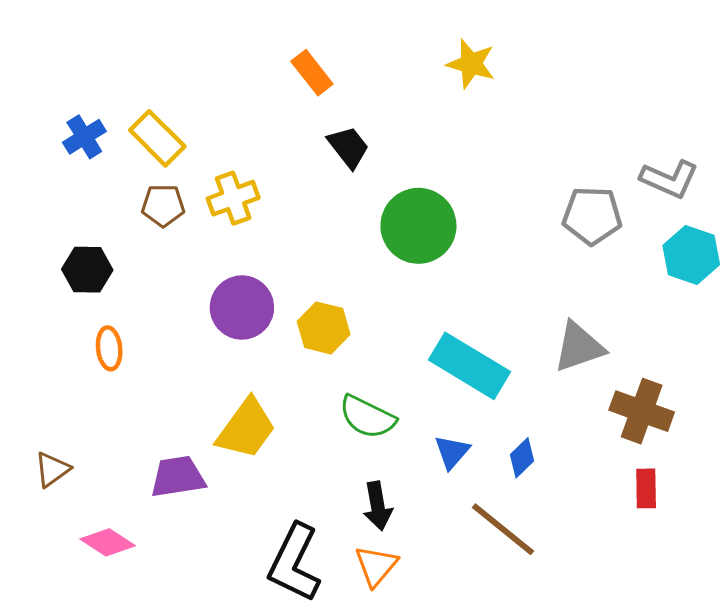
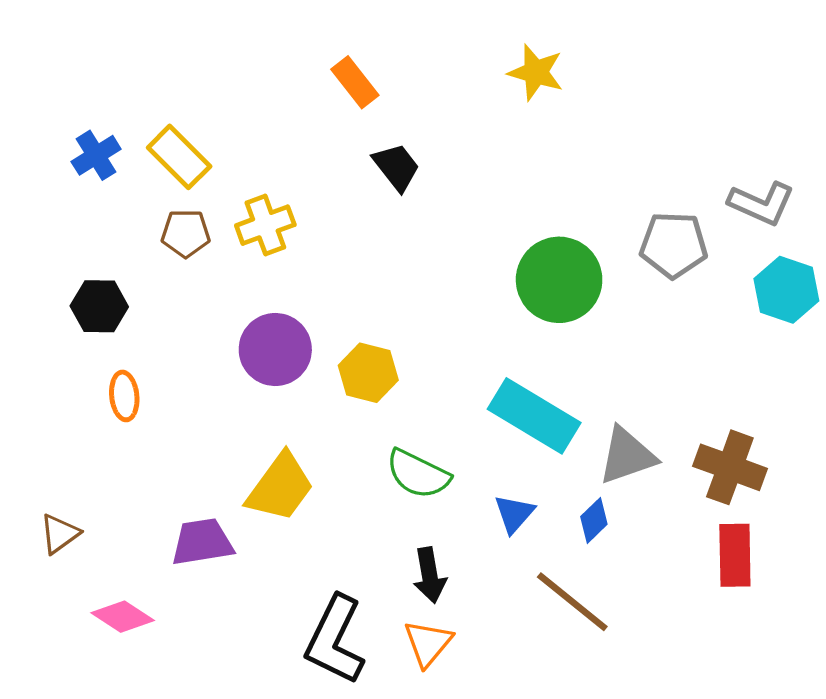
green circle: (418, 226) -> (559, 280), moved
gray triangle: (579, 347) -> (627, 456), moved
red rectangle: (646, 488) -> (735, 555), size x1.4

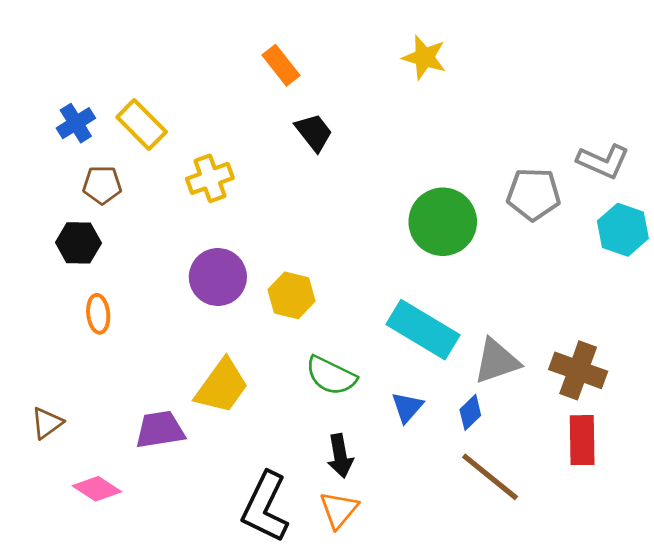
brown pentagon: (186, 233) -> (102, 185), moved
brown line: (572, 602) -> (490, 477), moved

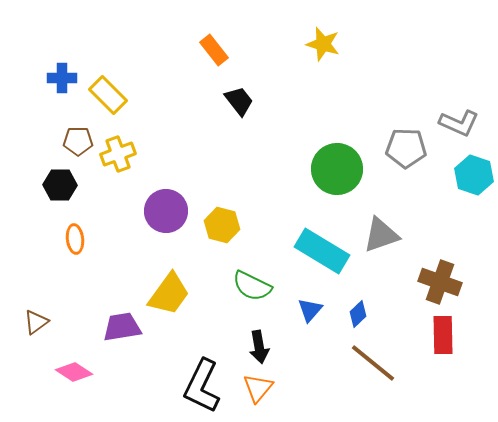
blue cross: (76, 123) -> (62, 78), moved, turned 32
yellow cross: (210, 178) -> (118, 154), moved
gray triangle: (497, 361) -> (381, 235), moved

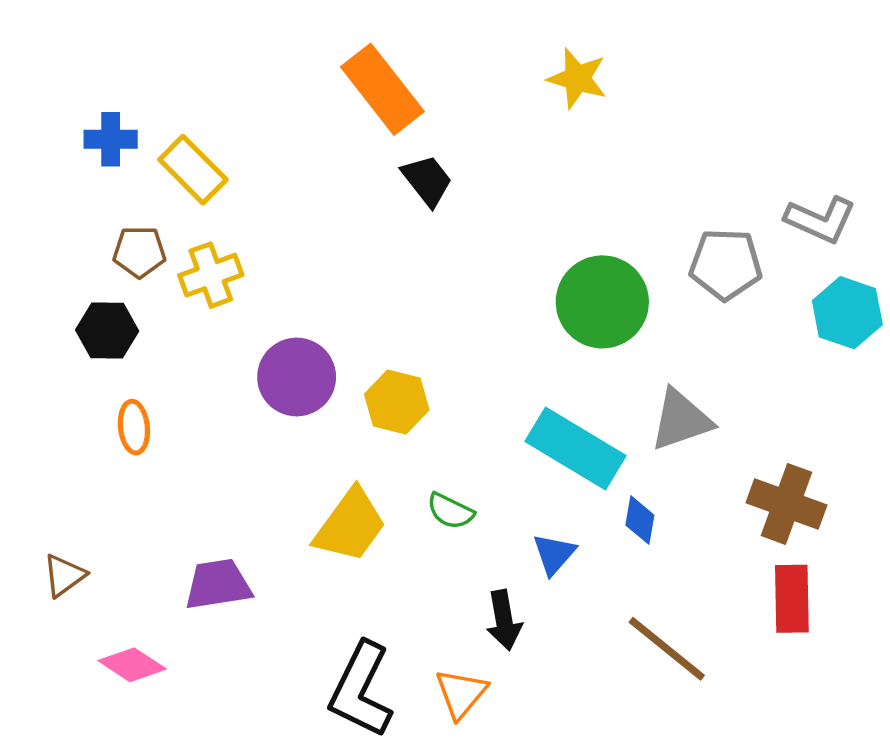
orange rectangle: (214, 50) -> (382, 89), size x1.6
green semicircle: (252, 286) -> (450, 511), size x0.7
yellow trapezoid: (169, 294) -> (350, 525), moved
blue diamond: (358, 314) -> (640, 520), moved, turned -36
black arrow: (259, 347) -> (504, 620), moved

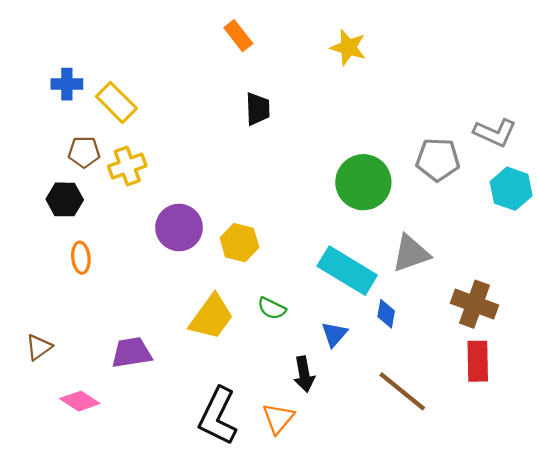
orange rectangle: (382, 89) -> (238, 36), moved, size x0.6
black trapezoid: (427, 180) -> (258, 109), turned 36

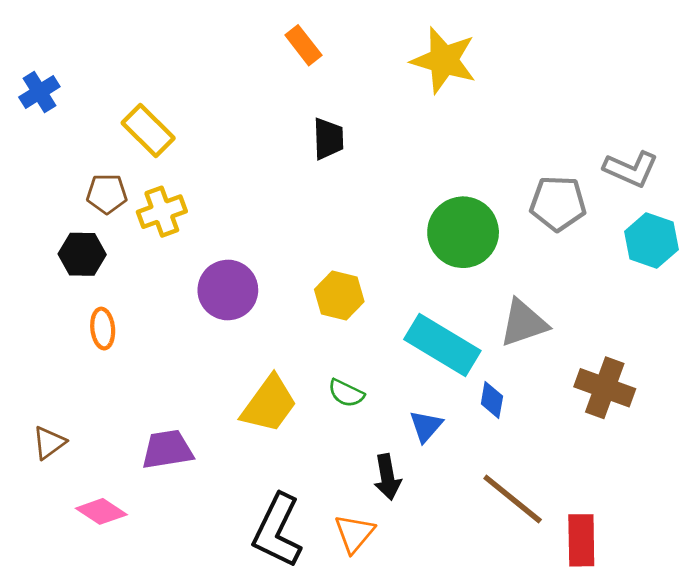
yellow star: (348, 47) -> (444, 60), size x1.4
blue cross: (67, 84) -> (39, 92), moved, turned -32
yellow hexagon: (239, 243) -> (339, 296), moved
red rectangle: (478, 361) -> (581, 540), moved

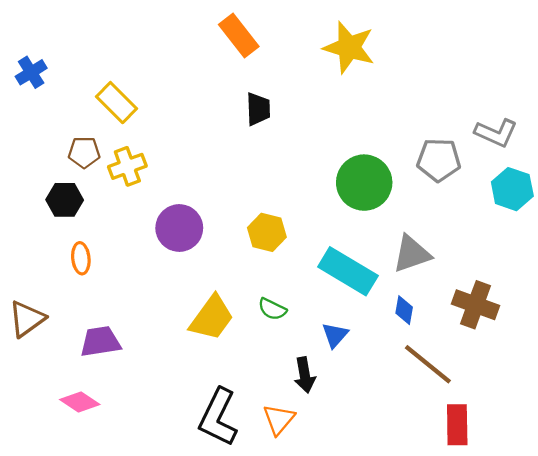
orange rectangle: (303, 45) -> (239, 36), size x1.4
blue diamond: (492, 400) -> (404, 310), moved
brown triangle: (49, 443) -> (27, 319), moved, size x1.4
purple trapezoid: (167, 450) -> (100, 342), moved
brown line: (513, 499) -> (428, 364), moved

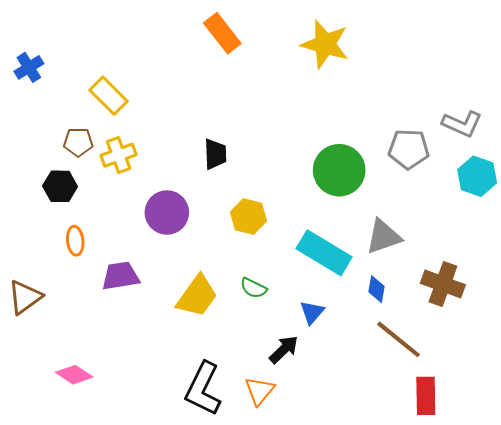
black trapezoid: (258, 109) -> (215, 154), moved
purple trapezoid: (100, 342) -> (121, 276), moved
black arrow: (305, 375) -> (284, 350), turned -124

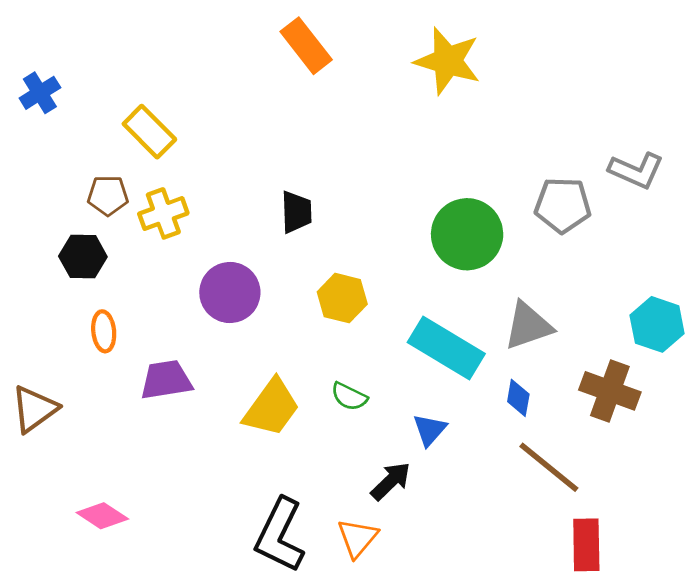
cyan hexagon: (477, 176) -> (657, 324), moved

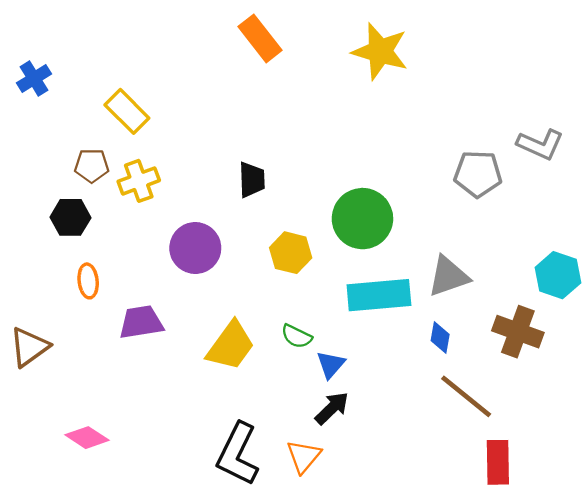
green circle: (467, 234) -> (362, 219), moved
cyan rectangle: (446, 348) -> (379, 295), turned -36
blue triangle: (430, 430) -> (331, 365), moved

